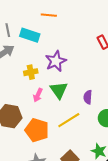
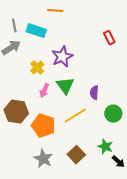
yellow cross: (31, 72) -> (37, 68), turned -32

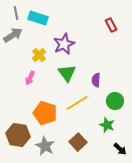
pink arrow: (44, 91) -> (30, 78), moved
brown hexagon: (16, 112) -> (18, 135), moved
green star: (105, 147) -> (107, 125), moved

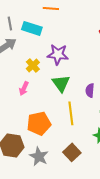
purple star: (64, 44) -> (58, 54), turned 30
yellow line: (77, 103) -> (71, 113), turned -65
orange pentagon: (45, 113) -> (39, 123), turned -30

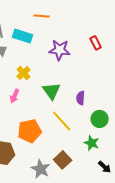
purple star: (58, 54) -> (60, 50), moved
yellow line: (71, 113) -> (62, 121), turned -35
gray star: (39, 156) -> (41, 169), moved

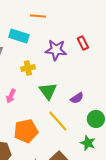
red rectangle: (96, 43) -> (83, 43), moved
yellow cross: (24, 73) -> (28, 68), moved, turned 32
purple semicircle: (81, 98) -> (77, 98), turned -128

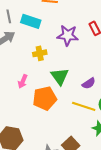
yellow line: (58, 121) -> (84, 106), moved, turned -30
orange pentagon: (26, 131) -> (45, 98), moved

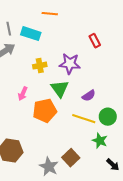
purple star: (68, 35) -> (70, 64), moved

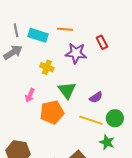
orange line: (50, 14) -> (65, 29), moved
purple star: (70, 64) -> (76, 53), moved
yellow cross: (40, 66) -> (47, 67), turned 32

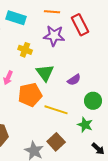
orange line: (65, 29) -> (52, 12), moved
red rectangle: (102, 42) -> (80, 25), size x1.5
yellow line: (91, 120) -> (56, 110), moved

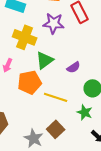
yellow cross: (25, 50) -> (25, 37), size x1.6
green triangle: (45, 73) -> (45, 60), turned 30

